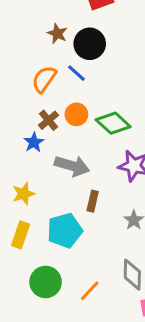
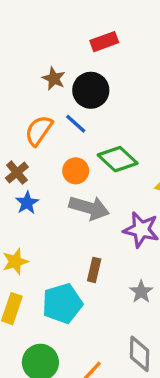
brown cross: (49, 120) -> (17, 173), moved
green diamond: (113, 123) -> (118, 159), moved
gray arrow: (72, 166) -> (89, 208), moved

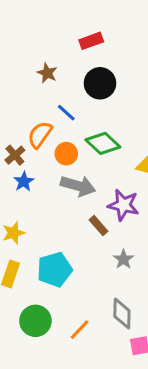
black circle: (91, 90) -> (100, 83), moved
orange semicircle: (39, 131) -> (40, 135), moved
brown rectangle: (94, 270) -> (99, 226), moved, turned -54

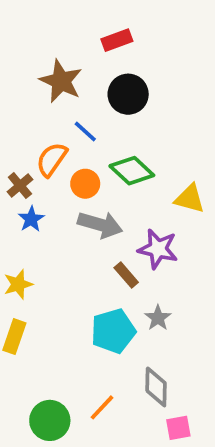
brown star: (47, 73) -> (61, 81), size x1.6
cyan pentagon: (55, 270) -> (113, 331), moved
green circle: (35, 321) -> (50, 420), moved

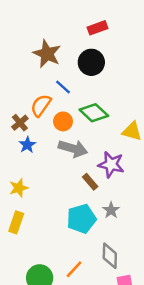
red rectangle: (117, 40) -> (97, 28), moved

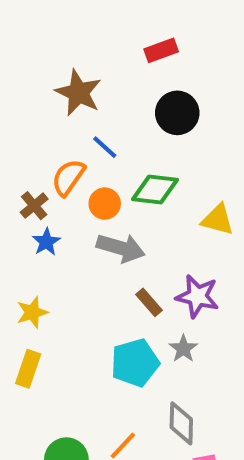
black circle: (91, 62) -> (177, 113), moved
green diamond: (94, 113) -> (155, 189), turned -36
purple star: (111, 165) -> (197, 296), moved

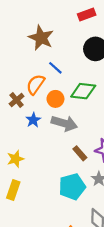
blue star: (46, 242) -> (33, 120), moved

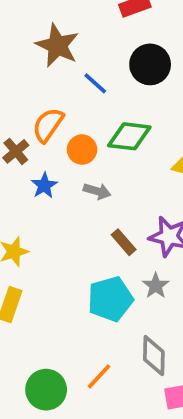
blue line: (55, 68) -> (95, 83), moved
gray arrow: (64, 123) -> (97, 191), size x0.6

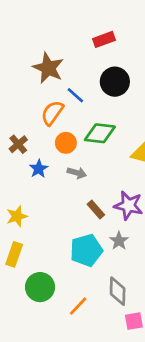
orange semicircle: (48, 125) -> (52, 113), moved
green circle: (46, 390) -> (40, 287), moved

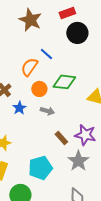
brown star: (48, 68) -> (30, 20), moved
black circle: (115, 82) -> (77, 33), moved
gray star: (119, 241) -> (78, 161), size x1.5
cyan pentagon: (86, 250) -> (40, 168), moved

